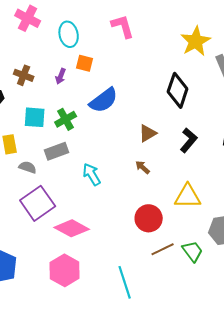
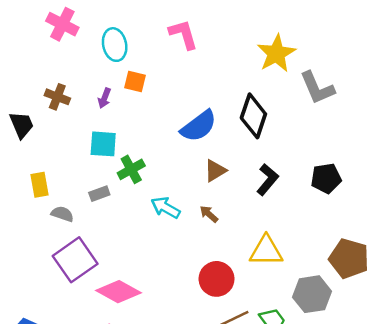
blue semicircle: (104, 100) -> (199, 126), moved
cyan square: (35, 117) -> (103, 144), moved
green cross: (66, 119) -> (131, 169), moved
gray rectangle: (57, 151) -> (99, 194), size x0.7
cyan arrow: (92, 174) -> (166, 208), moved, turned -30

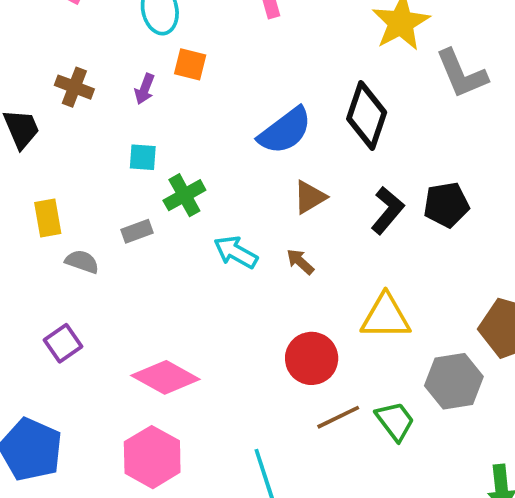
cyan square: (103, 144) -> (143, 157), size x0.7
black pentagon: (326, 178) -> (446, 205), moved
purple square: (75, 260) -> (63, 343), moved, size x0.6

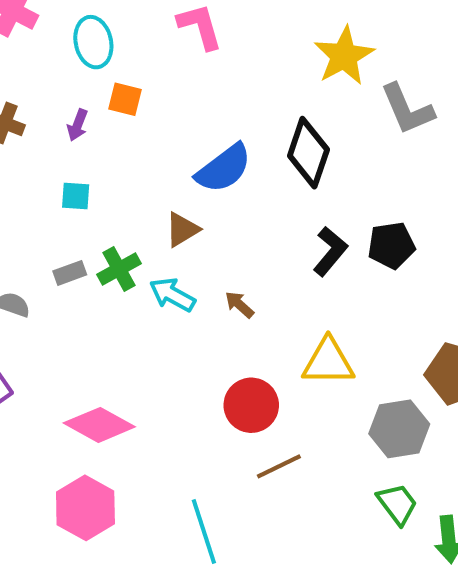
green cross: (184, 195) -> (119, 269), moved
brown triangle: (310, 197) -> (182, 230), moved
green trapezoid: (395, 421) -> (397, 504), moved

